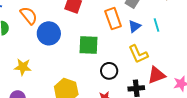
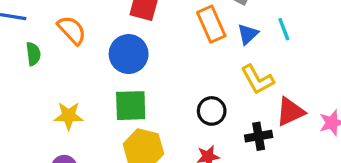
blue circle: (49, 33) -> (129, 54), moved
green square: (89, 45) -> (131, 106), moved

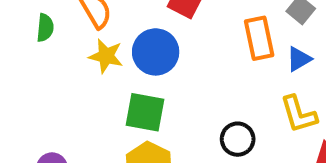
yellow star: (69, 116) -> (106, 56), moved

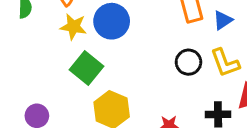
green square: (145, 112) -> (86, 68), moved, turned 32
black circle: (238, 139) -> (188, 62), moved

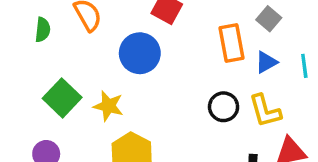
yellow star: (73, 27) -> (108, 106), moved
green square: (86, 68) -> (62, 98), moved

